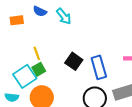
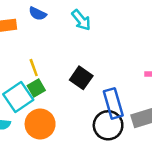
cyan arrow: (64, 16) -> (81, 20), moved
blue rectangle: (99, 67) -> (113, 103), moved

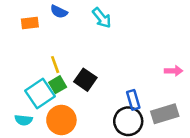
black square: (81, 78) -> (85, 80), moved
blue rectangle: (113, 103) -> (133, 100), size x0.7

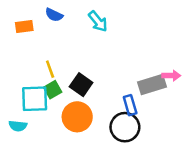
cyan square: (40, 94) -> (35, 99), turned 32
gray rectangle: (165, 114) -> (152, 85), moved
orange circle: (61, 120) -> (77, 117), moved

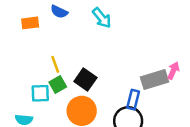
pink arrow: (171, 76) -> (173, 71), turned -66
cyan square: (35, 99) -> (40, 93), size x0.7
blue rectangle: (130, 105) -> (133, 100), turned 30

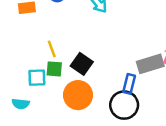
green square: (58, 84) -> (54, 69), turned 35

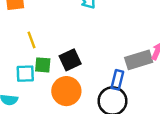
yellow line: (52, 49) -> (31, 40), moved
black square: (82, 64) -> (70, 60), turned 30

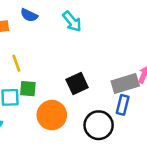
black square: (70, 60) -> (77, 83), moved
blue rectangle: (117, 80) -> (123, 105), moved

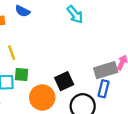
cyan arrow: (72, 21) -> (75, 14), moved
black square: (77, 83) -> (64, 81), moved

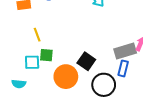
black square: (64, 81) -> (86, 61), turned -30

